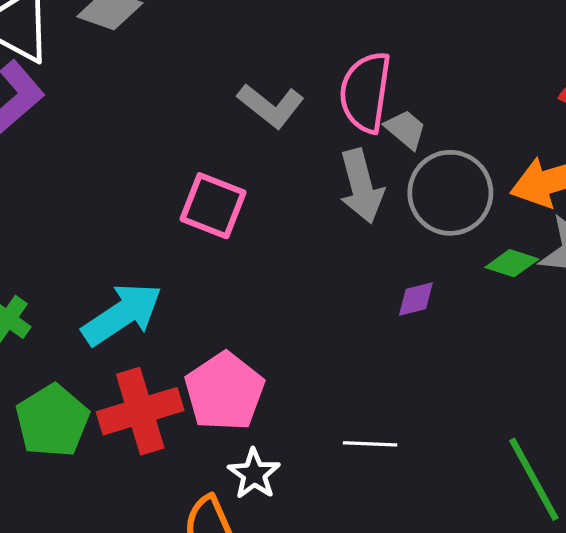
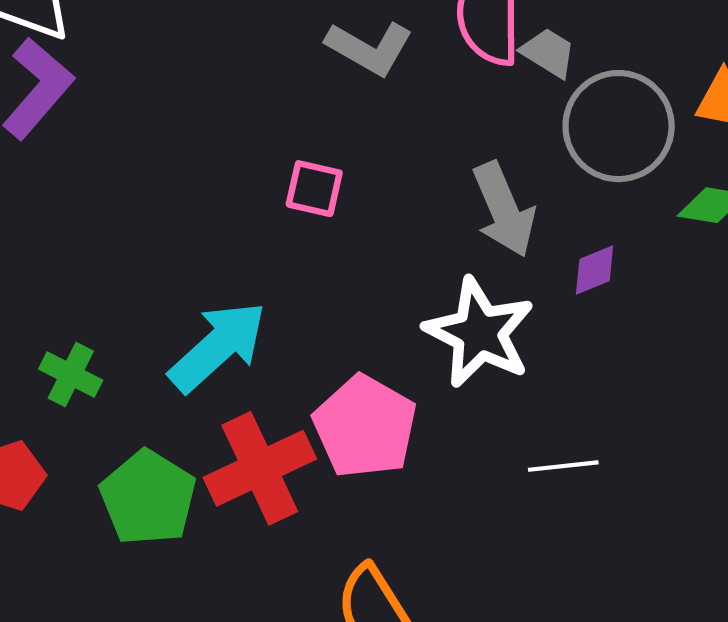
gray arrow: (361, 186) -> (504, 210), moved
pink square: (213, 206) -> (314, 189), size x0.7
white star: (254, 474) -> (479, 333), moved, size x1.6

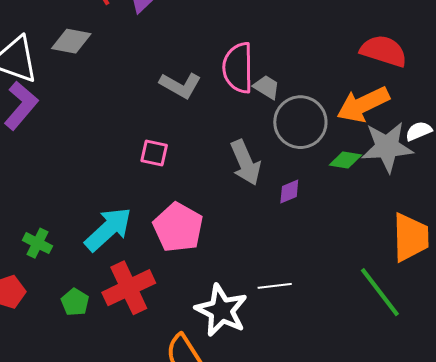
white star: (479, 333) -> (221, 310), moved
pink pentagon: (365, 427) -> (178, 227), moved
green pentagon: (148, 498) -> (75, 302), size x0.6

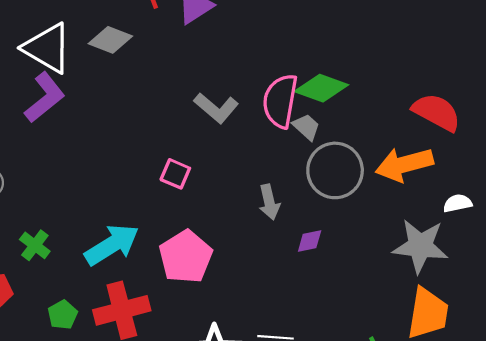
gray star: (387, 147) -> (420, 246), moved
green diamond: (345, 160) -> (321, 88), moved, size x1.5
gray arrow: (245, 163) -> (269, 202), size x0.7

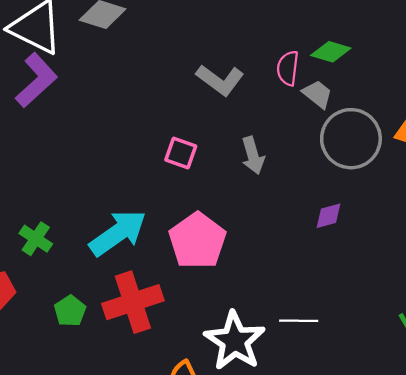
green diamond: (321, 88) -> (331, 52), size x0.7
pink semicircle: (280, 101) -> (288, 68), size x0.6
gray arrow: (269, 202) -> (253, 155), moved

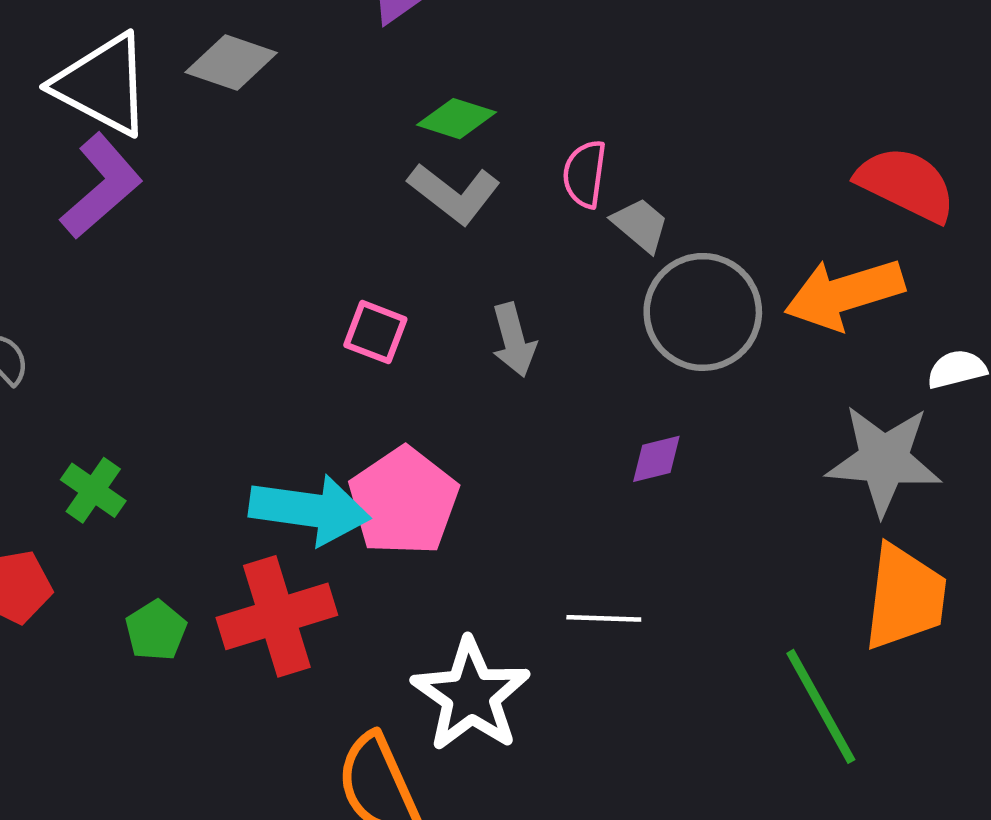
green diamond: (331, 52) -> (457, 119), moved
cyan arrow: (118, 233) -> (310, 510), moved, turned 42
white line: (299, 321) -> (604, 618), moved

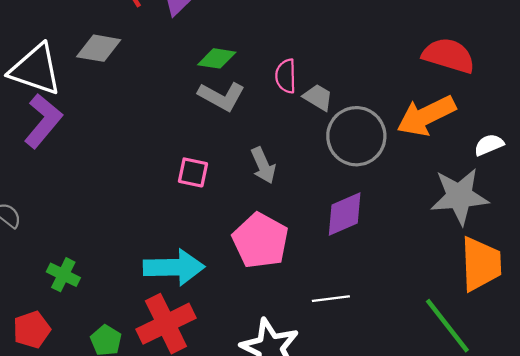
purple diamond: (656, 459) -> (345, 214), size x1.6
pink pentagon: (404, 501) -> (260, 241), moved

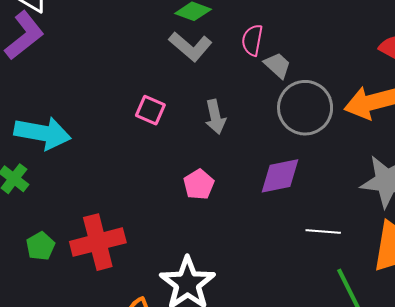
pink pentagon: (260, 241) -> (199, 184), size x0.6
cyan arrow: (174, 267) -> (43, 133), moved
white line: (331, 299) -> (323, 231), moved

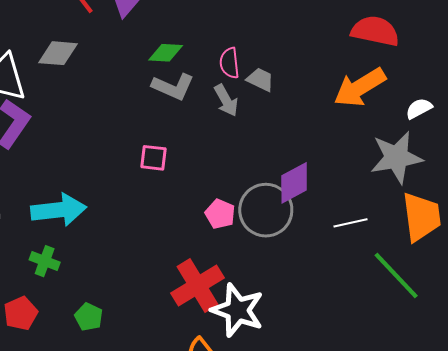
gray circle: (305, 108) -> (266, 210), moved
gray arrow: (215, 117) -> (226, 100), moved
red cross: (98, 242) -> (197, 286), moved

